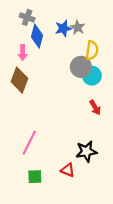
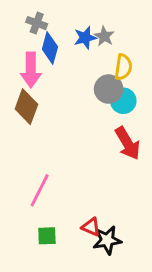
pink arrow: (23, 53) -> (31, 70), size x1.6
red arrow: (95, 107) -> (128, 143), size x1.6
black star: (86, 151) -> (107, 240), moved

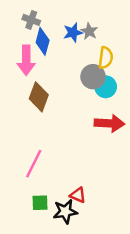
brown diamond: (26, 107) -> (39, 97), moved
red arrow: (128, 143) -> (109, 123), turned -56
black star: (107, 240) -> (65, 212), moved

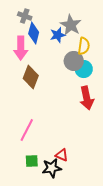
gray star: (89, 31) -> (71, 25), size x1.5
blue star: (73, 33) -> (58, 35), moved
red arrow: (109, 123) -> (87, 98), turned 75

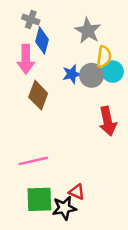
blue star: (58, 35) -> (72, 74), moved
cyan circle: (84, 69) -> (113, 72), moved
pink line: (27, 130) -> (33, 161), turned 50
green square: (32, 161) -> (39, 199), size x1.6

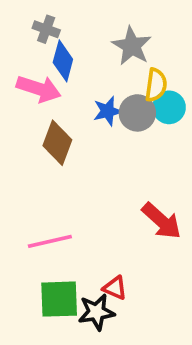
pink arrow: (26, 59) -> (39, 89), turned -72
red arrow: (108, 121) -> (162, 221), moved, turned -36

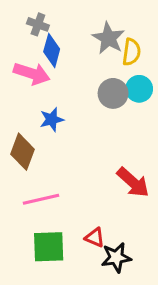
yellow semicircle: (156, 85) -> (131, 52), moved
blue star: (108, 111) -> (52, 119), moved
brown diamond: (57, 143) -> (23, 152), moved
black star: (96, 312) -> (116, 258), moved

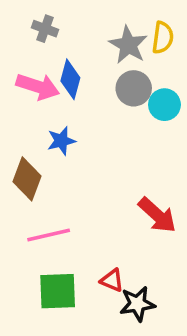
blue diamond: (52, 50) -> (70, 79), moved
yellow semicircle: (131, 52) -> (163, 38), moved
gray circle: (113, 93) -> (134, 88), moved

